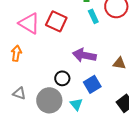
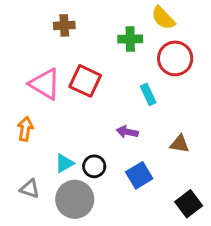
cyan rectangle: (93, 16) -> (148, 94), moved
purple arrow: (84, 55) -> (127, 132), size x0.6
cyan triangle: (76, 104) -> (64, 163), moved, turned 40

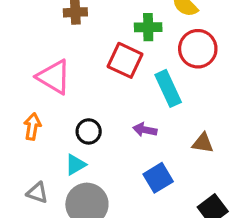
red square: (85, 81) -> (125, 60), moved
cyan rectangle: (148, 94) -> (168, 88), size x1.5
black circle: (94, 166) -> (89, 131), moved

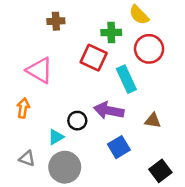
purple arrow: (145, 130) -> (109, 111), size x1.6
black circle: (89, 131) -> (77, 121), moved

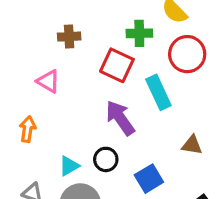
brown cross: (56, 21) -> (69, 37), moved
pink triangle: (40, 70) -> (48, 81), size x0.7
purple arrow: (109, 111) -> (120, 118), moved, turned 44
black circle: (77, 121) -> (106, 159), moved

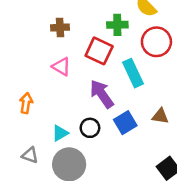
pink triangle: (48, 81) -> (61, 67), moved
blue square: (149, 179) -> (125, 123), moved

